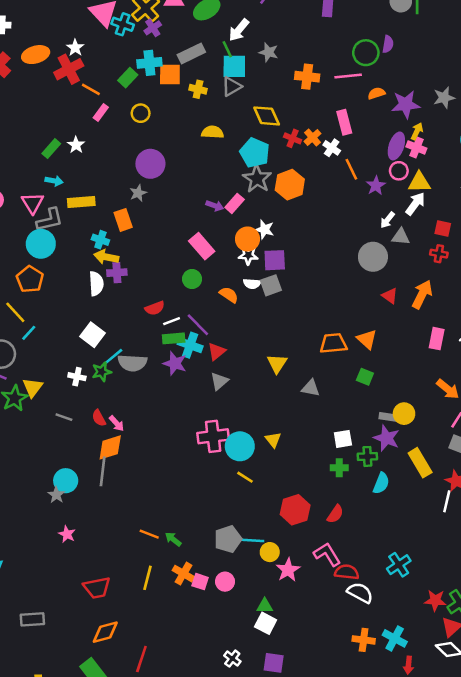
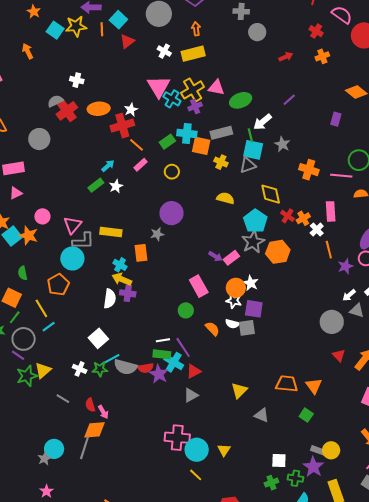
cyan arrow: (54, 181) -> (108, 166), moved, turned -64
red semicircle: (155, 308) -> (146, 368), moved
green cross: (339, 468) -> (271, 483), turned -32

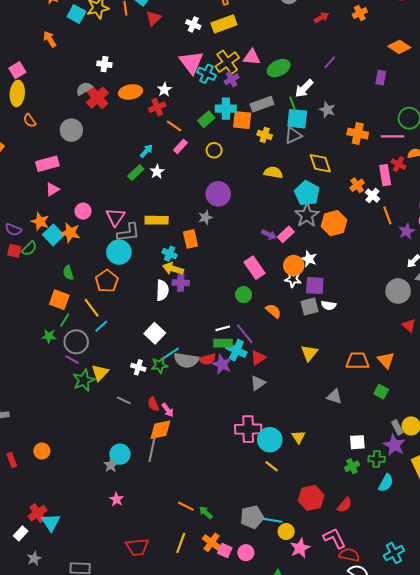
red cross: (122, 126) -> (157, 107), size x0.7
red cross: (287, 216) -> (398, 164), moved
white semicircle: (232, 324) -> (329, 305), moved
yellow triangle: (239, 391) -> (309, 353), moved
gray rectangle: (318, 450) -> (397, 427), turned 48

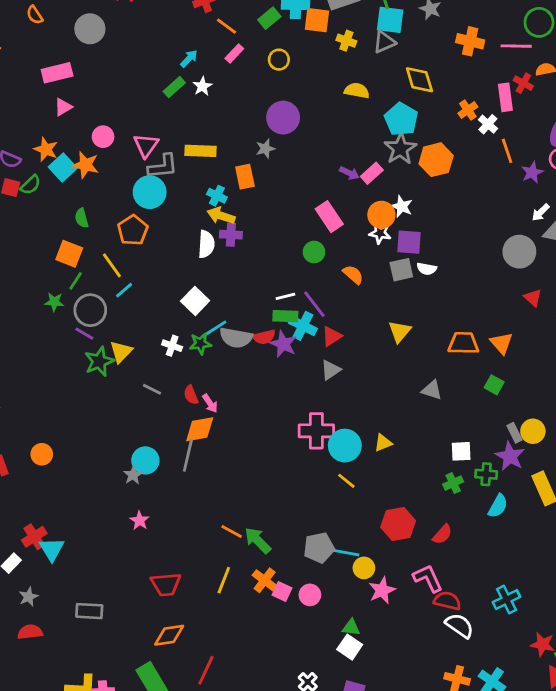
yellow triangle: (298, 437) -> (383, 443), turned 40
green arrow: (206, 512) -> (258, 540), size x1.5

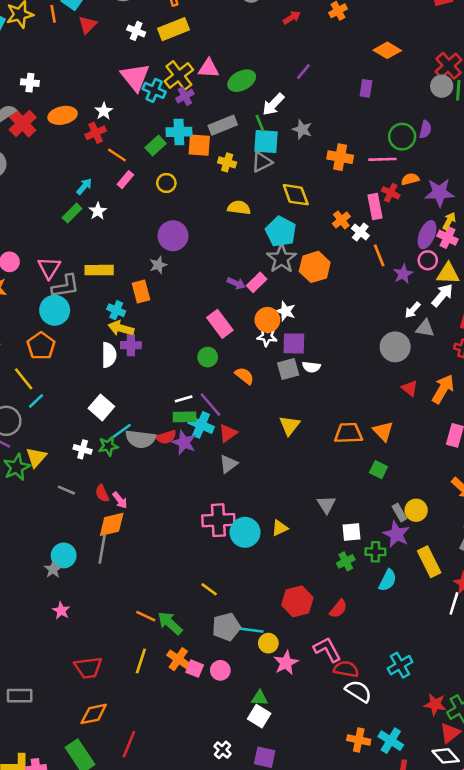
gray triangle: (432, 390) -> (326, 505), moved, turned 42
yellow line: (346, 481) -> (209, 589), moved

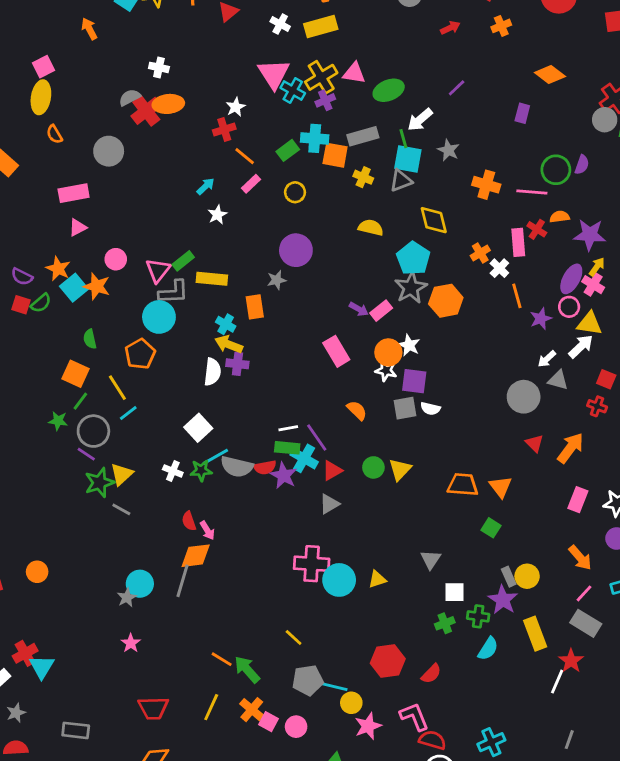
orange ellipse: (63, 115) -> (168, 104), moved
green rectangle: (72, 213) -> (183, 261), moved
green circle: (208, 357) -> (373, 467), moved
gray line: (66, 490) -> (121, 509), moved

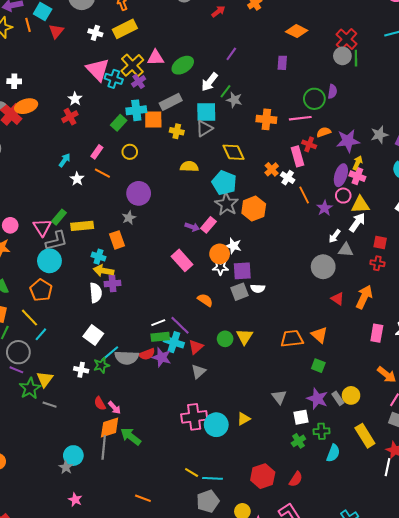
green line: (403, 139) -> (226, 91), moved, turned 64
orange line: (245, 156) -> (102, 173), moved
purple star: (503, 600) -> (317, 399), moved
green arrow: (247, 670) -> (131, 436), moved
cyan line: (334, 686) -> (213, 478), moved

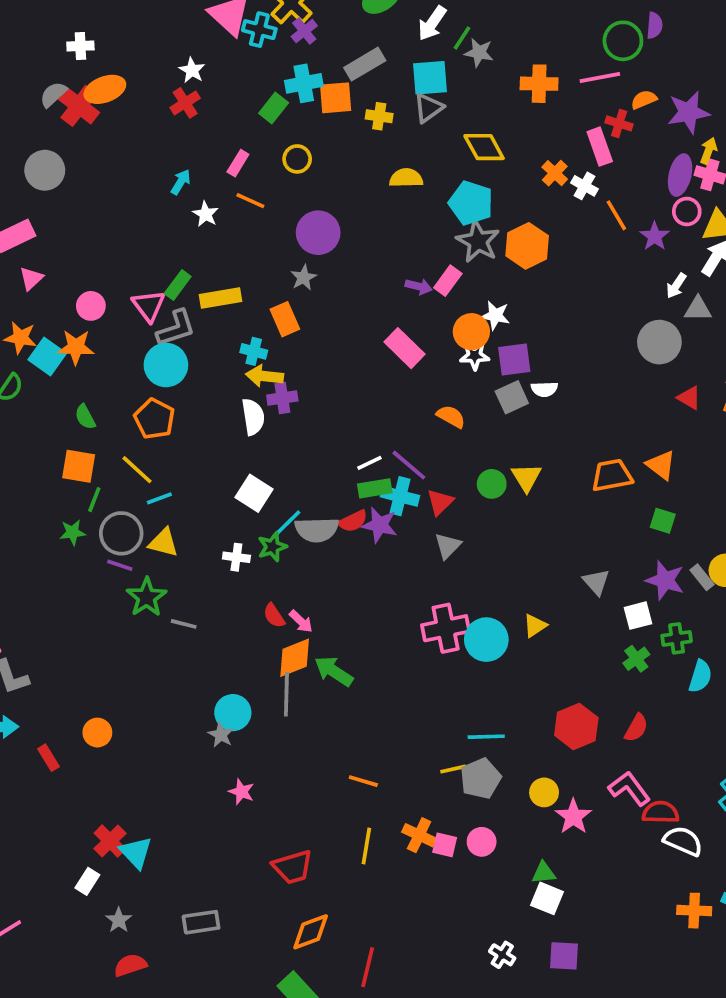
cyan line: (41, 334) -> (159, 498), turned 32
yellow triangle: (45, 379) -> (164, 543), moved, turned -48
yellow line: (192, 473) -> (453, 769), moved, turned -40

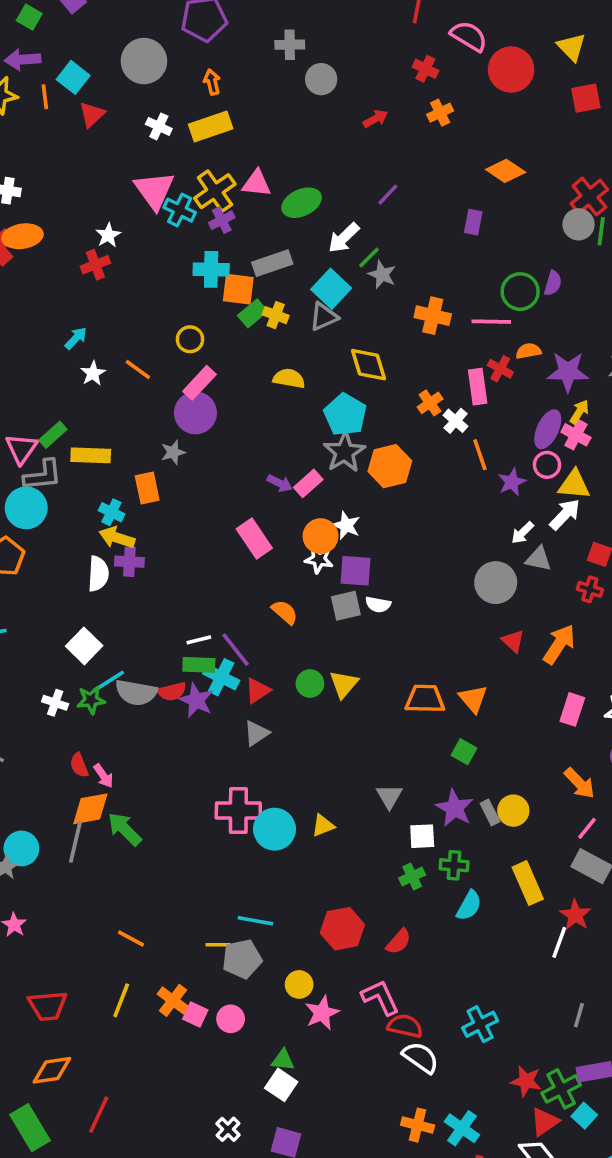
cyan square: (430, 78) -> (331, 289), turned 36
green rectangle: (274, 108) -> (253, 313), moved
pink rectangle: (238, 163) -> (199, 383), moved, size x1.4

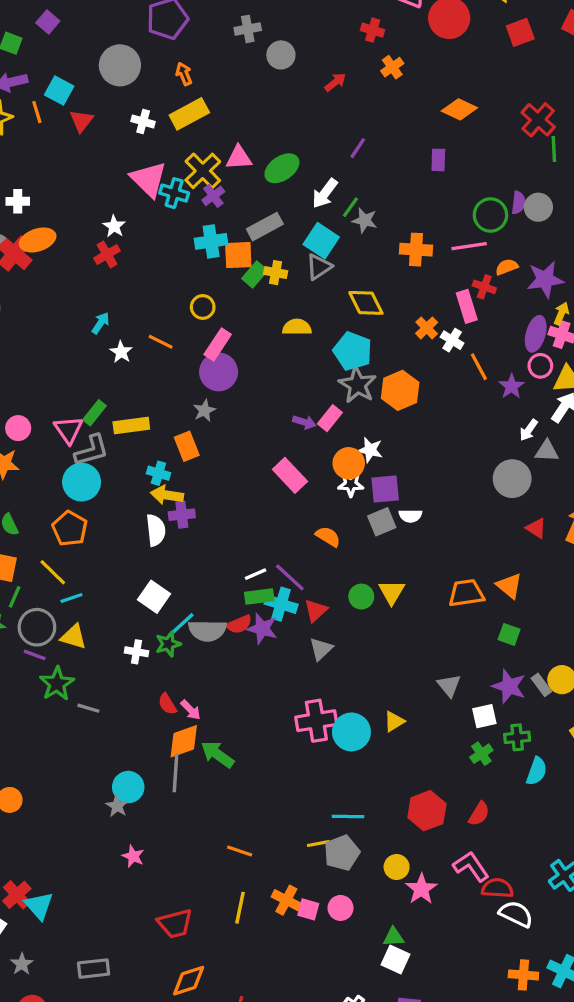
gray circle: (579, 224) -> (538, 207), moved

